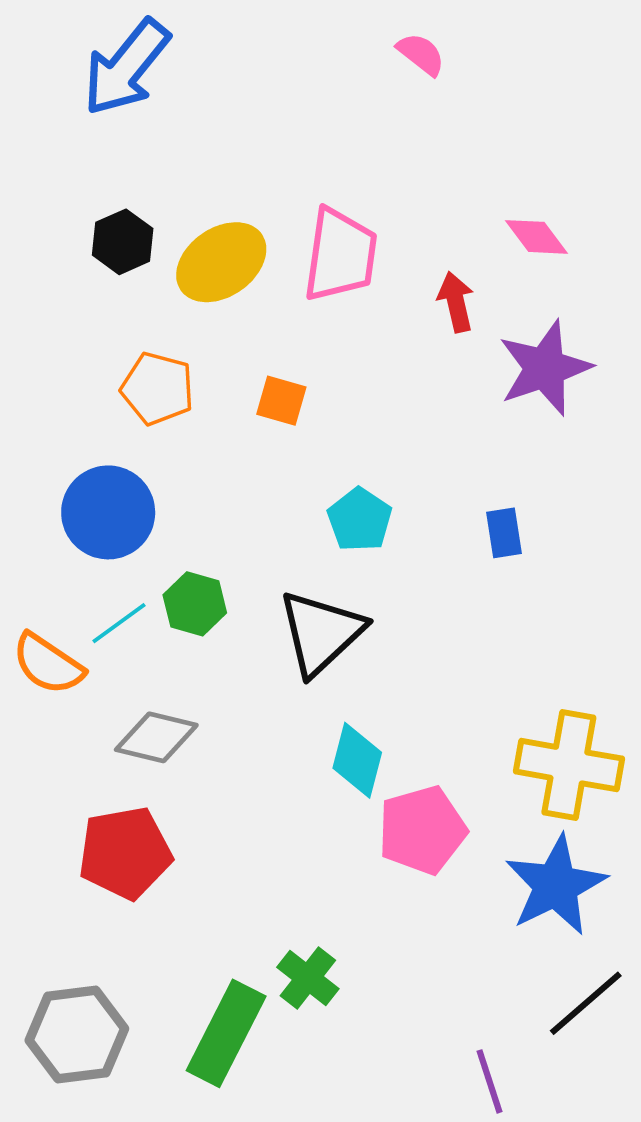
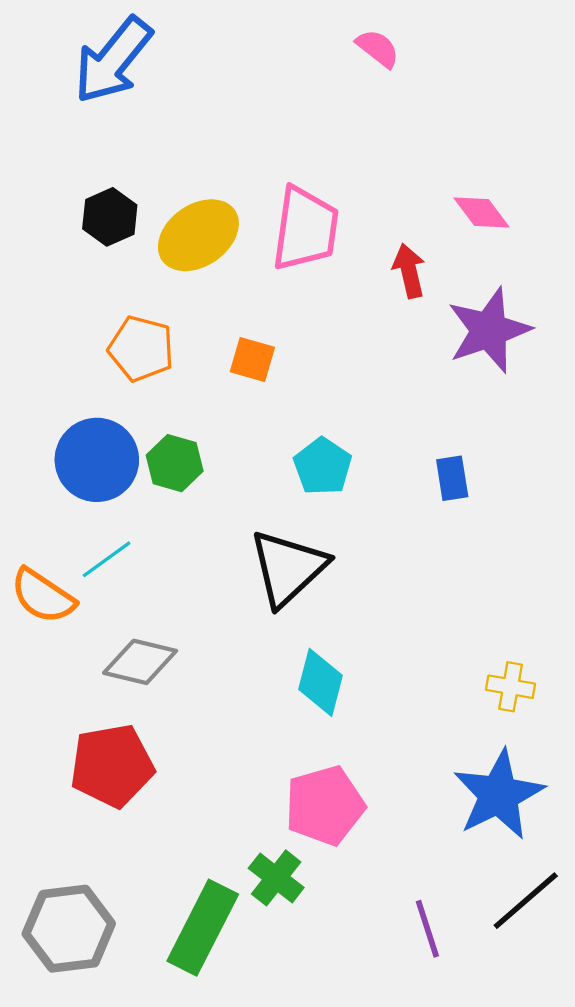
green hexagon: (195, 604) -> (175, 463), moved
yellow cross: (569, 765) -> (511, 687), size x0.5
pink pentagon: (422, 830) -> (325, 806), moved
purple line: (490, 1081) -> (427, 929), moved

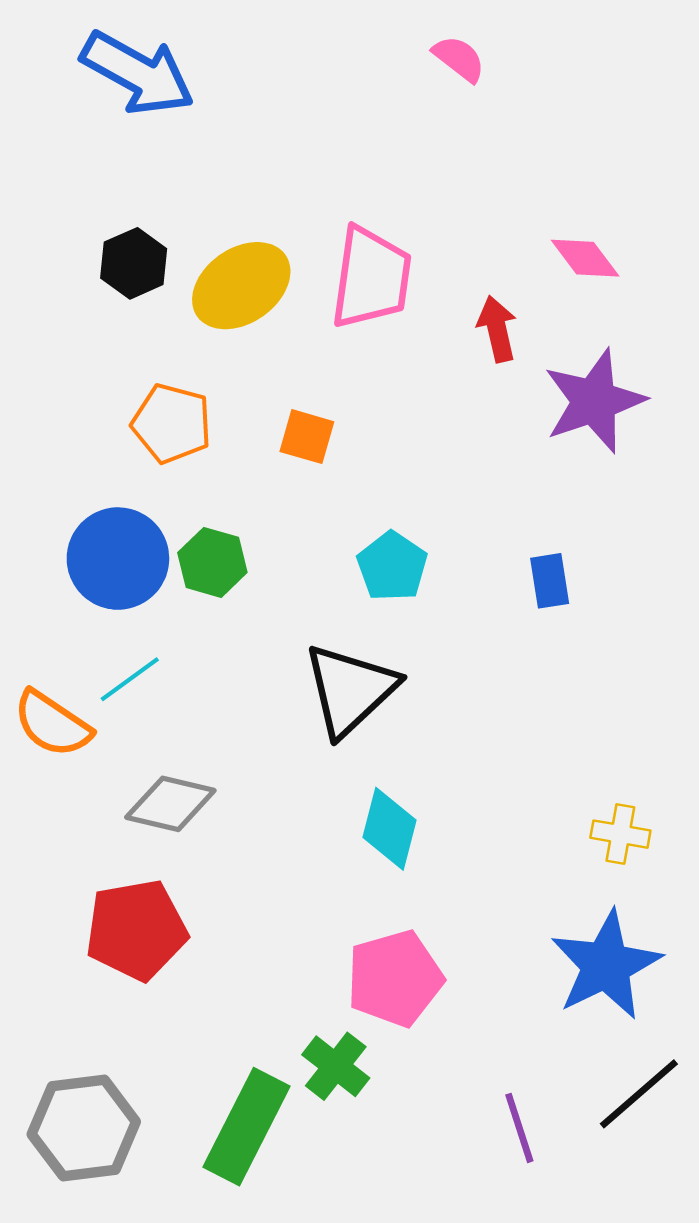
blue arrow: (113, 60) -> (138, 73), turned -100

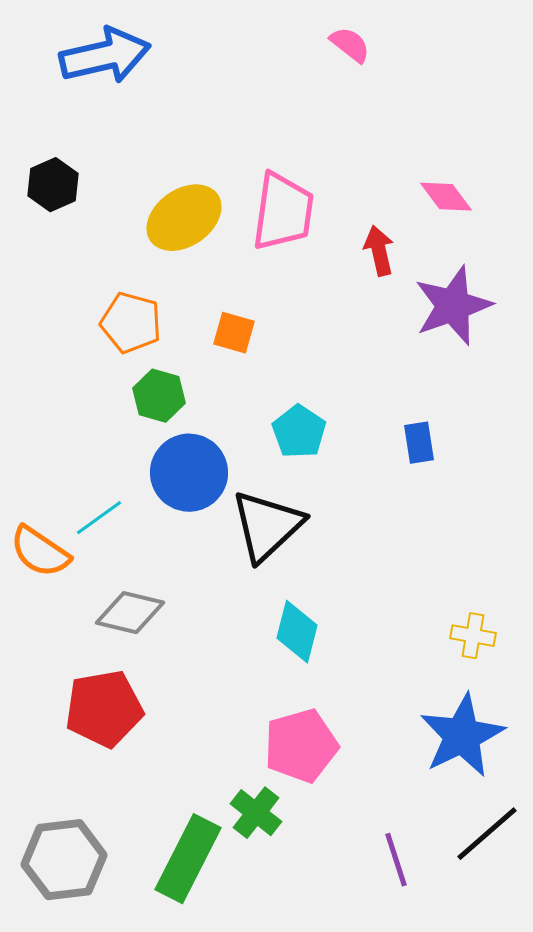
blue arrow: (138, 73) -> (105, 56), turned -42
black hexagon: (134, 263) -> (53, 185), moved
blue circle: (118, 559) -> (189, 473), moved
green hexagon: (212, 562) -> (159, 396), moved

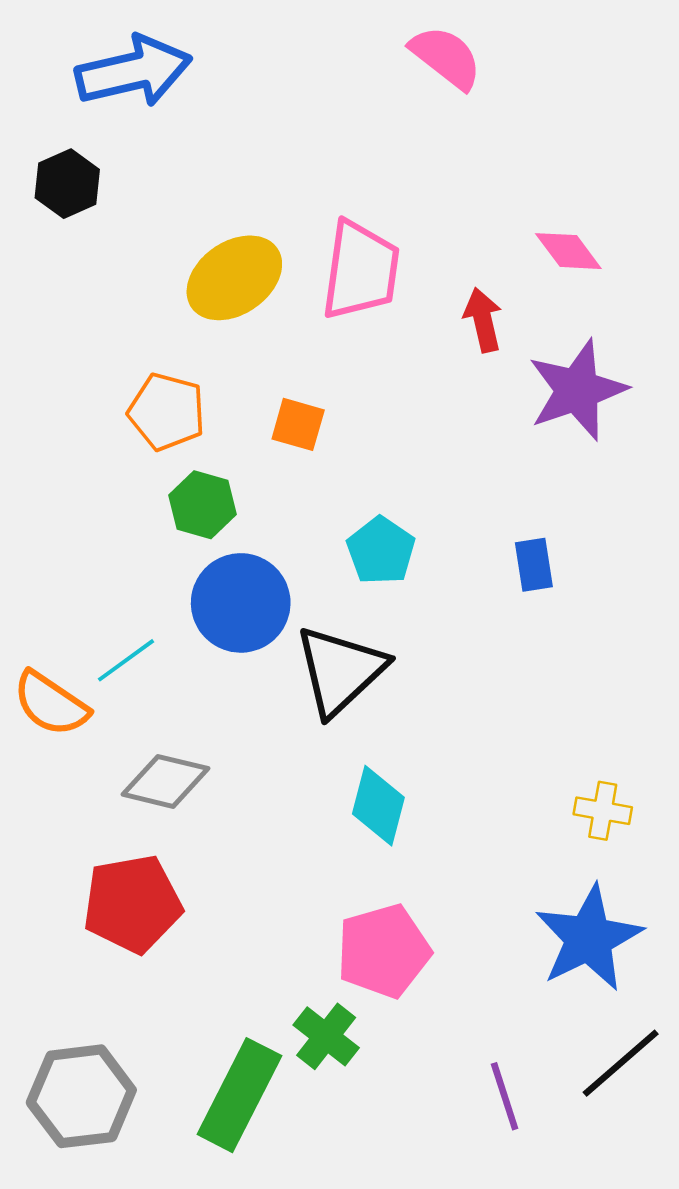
pink semicircle: (350, 45) -> (446, 57), size x1.4
black hexagon: (53, 185) -> (67, 184), moved

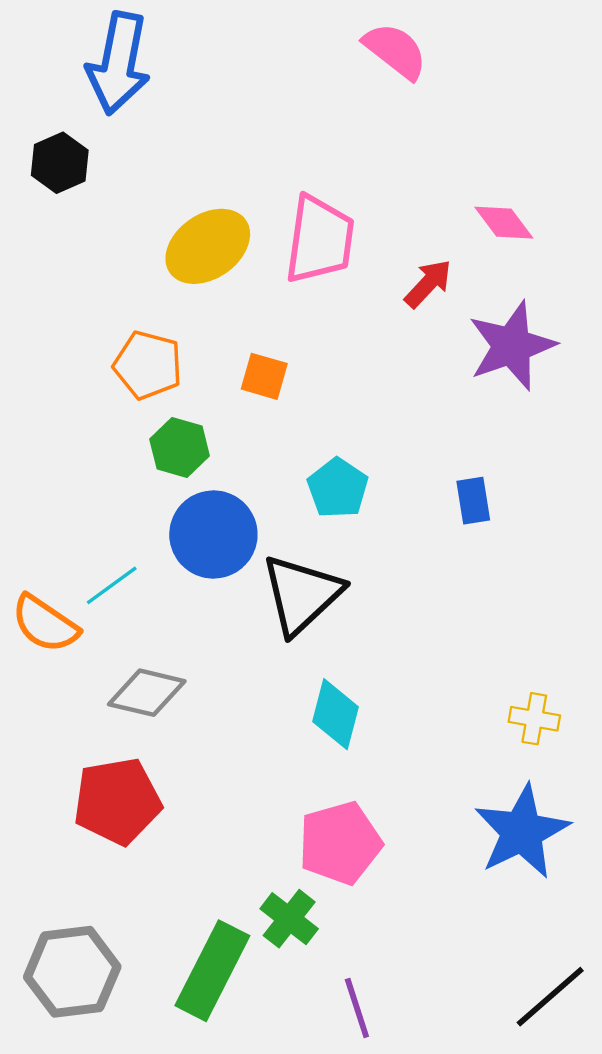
blue arrow: (134, 71) -> (119, 63), turned 114
red arrow: (483, 320) -> (428, 284), turned 56
black line: (621, 1063) -> (550, 997), moved
purple line: (505, 1096) -> (357, 1008), moved

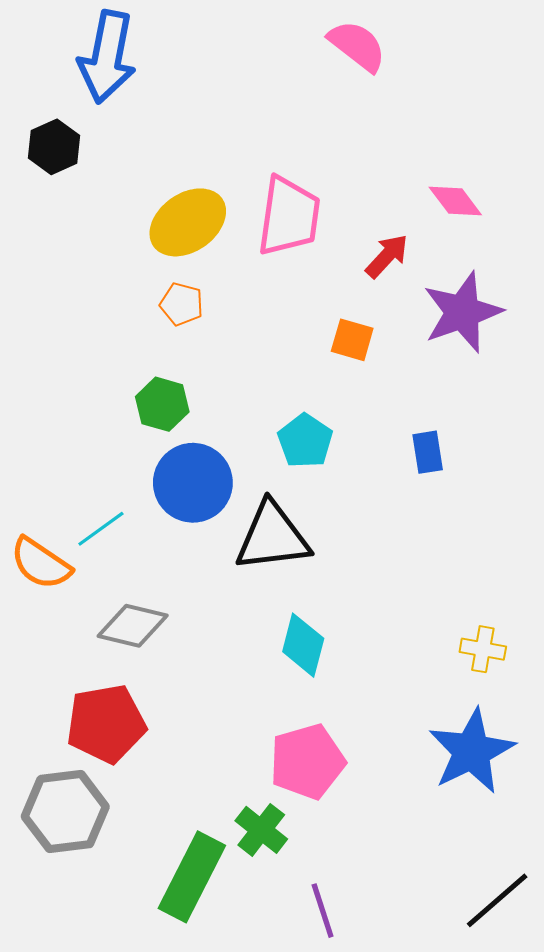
orange pentagon: (148, 365) -> (182, 304), moved, size x0.7
orange square: (264, 376) -> (352, 340), moved
black triangle: (302, 594) -> (273, 537), turned 36
gray hexagon: (72, 972) -> (65, 812), moved

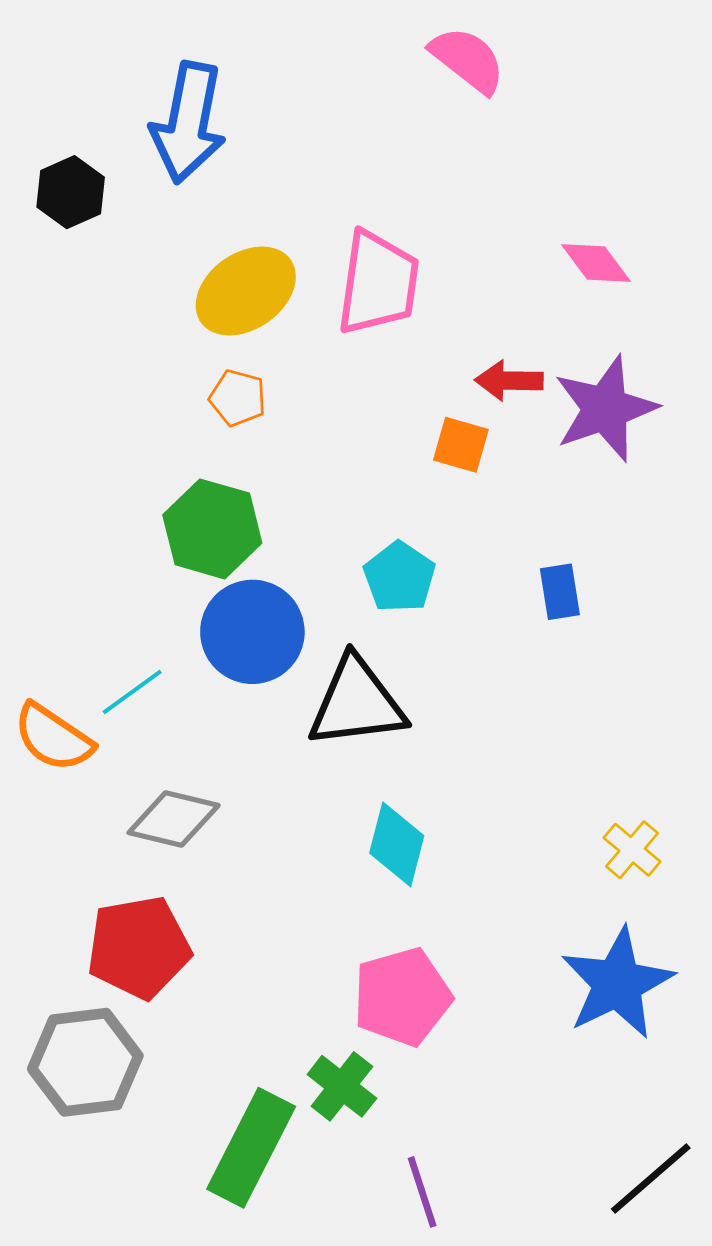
blue arrow: (107, 57) -> (188, 123), moved
red arrow: (387, 256) -> (509, 381), moved, turned -132
green hexagon: (162, 404) -> (212, 529), size x1.4
yellow cross: (483, 649) -> (632, 850), turned 30

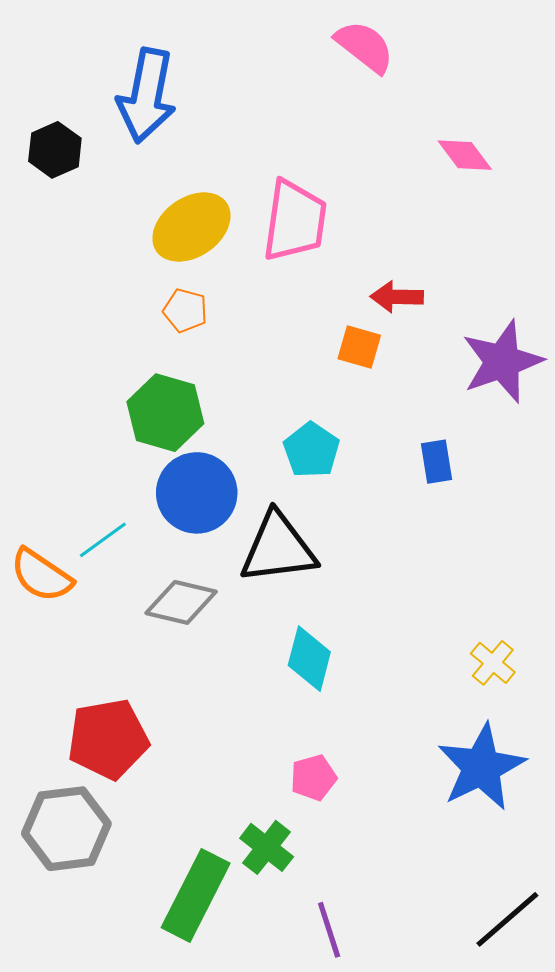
pink diamond: (596, 263) -> (465, 155), moved
purple star: (605, 409) -> (502, 362), moved
gray diamond: (174, 819) -> (181, 602), moved
pink pentagon: (402, 997) -> (313, 778), size x0.6

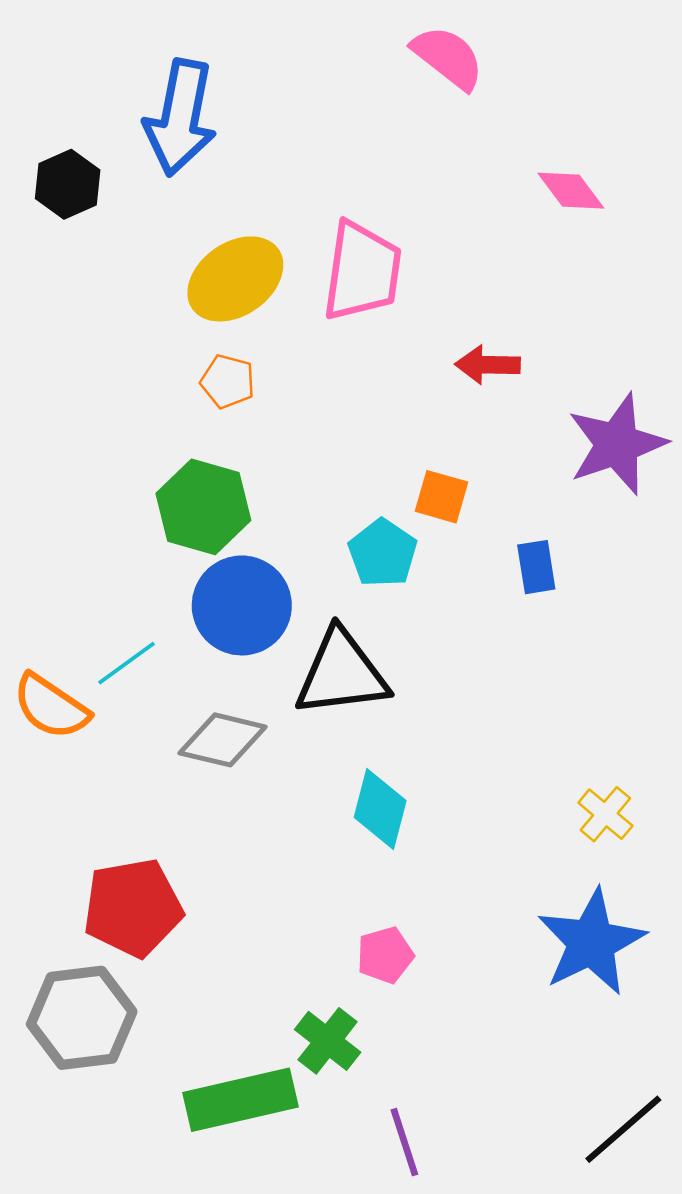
orange square: (359, 347) -> (442, 497), moved
green rectangle: (196, 895) -> (240, 1100), turned 50

